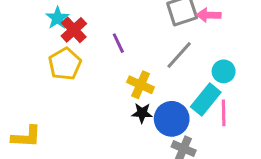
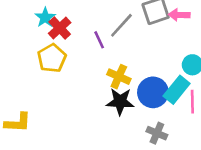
gray line: (179, 55) -> (121, 25), moved
black star: (142, 113) -> (120, 102), size x1.5
blue circle: (172, 119) -> (153, 92), moved

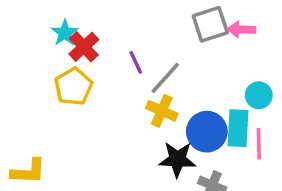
gray line: (121, 25) -> (165, 78), moved
cyan rectangle: (177, 90) -> (238, 128), turned -36
black star: (120, 102) -> (177, 159), moved

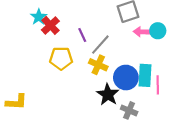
pink arrow: (241, 29) -> (142, 32), moved
yellow pentagon: (73, 87) -> (61, 58), moved, turned 30
cyan circle: (259, 95) -> (158, 31), moved
black star: (177, 159) -> (108, 95), turned 30

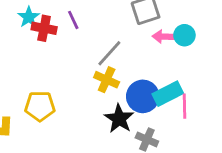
red cross: (50, 25) -> (44, 28), turned -36
purple line: (82, 35) -> (73, 20), moved
yellow pentagon: (61, 58) -> (40, 106), moved
cyan rectangle: (145, 75) -> (168, 94), turned 60

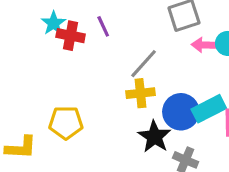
yellow cross: (107, 80) -> (140, 93), turned -30

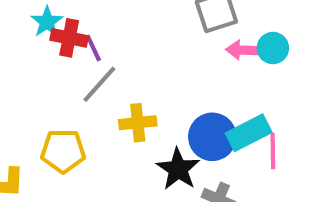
purple line: (103, 26) -> (93, 48), moved
gray line: (144, 64) -> (99, 84), moved
yellow cross: (140, 93) -> (138, 123), moved

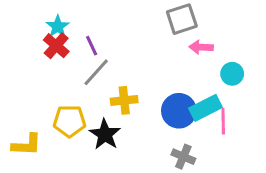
red cross: (69, 38) -> (56, 46), moved, turned 30
cyan circle: (273, 48) -> (232, 74), moved
black star: (178, 169) -> (105, 134), moved

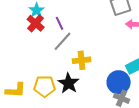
blue circle: (179, 111) -> (119, 82), moved
yellow pentagon: (69, 121) -> (45, 86), moved

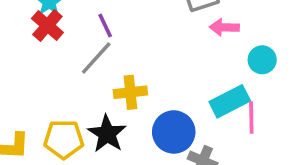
purple line: (60, 23) -> (105, 26), moved
blue circle: (119, 82) -> (174, 132), moved

